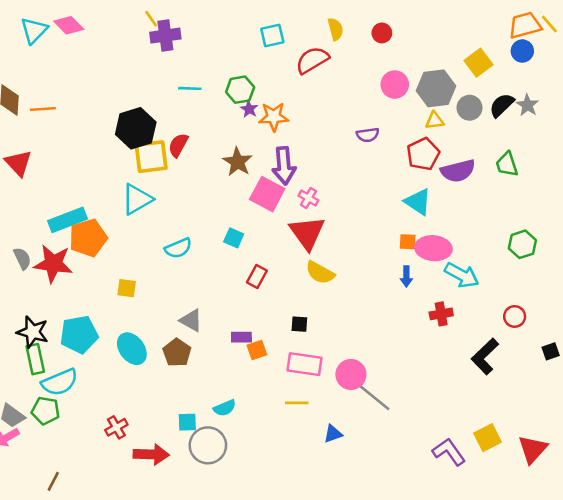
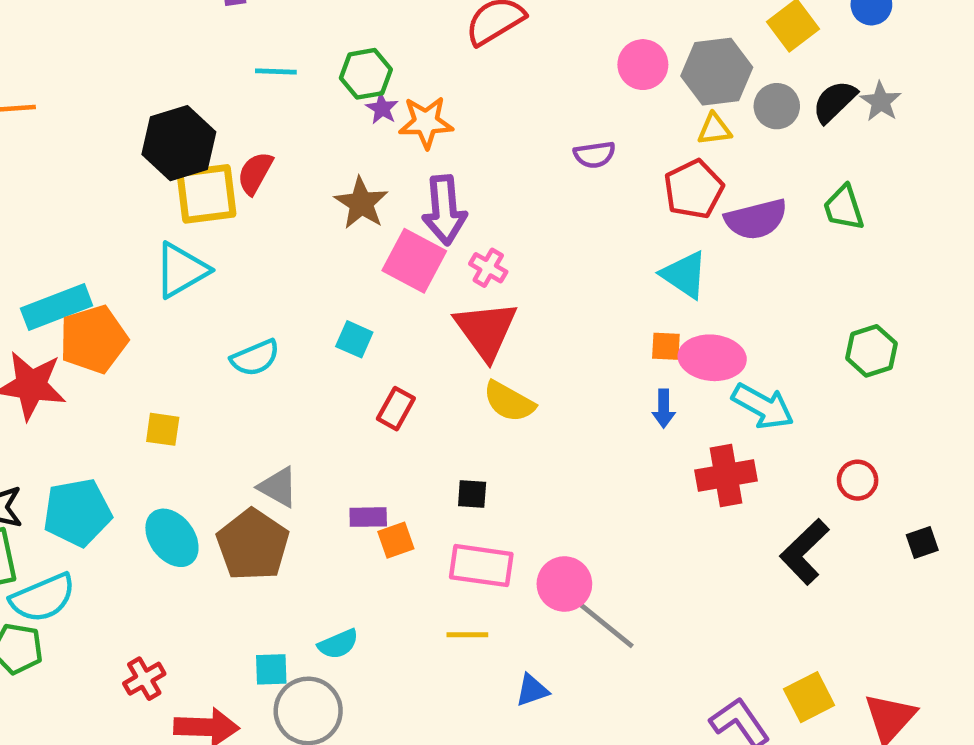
red cross: (441, 314) -> (726, 476), size x1.4
brown pentagon: (177, 353) -> (253, 545), size x1.4

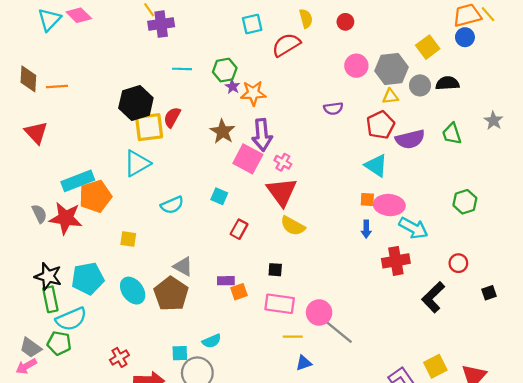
black semicircle: (834, 102) -> (447, 83), turned 40
gray star: (881, 102) -> (493, 121), moved
yellow line: (467, 635) -> (293, 337), moved

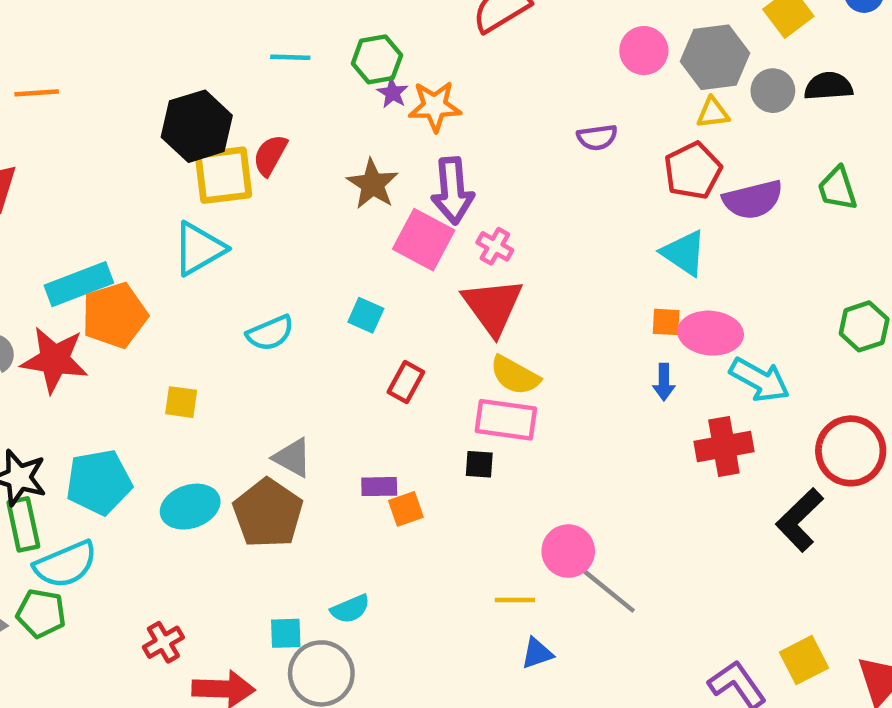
red circle: (458, 263) -> (851, 451), size x1.8
cyan ellipse: (133, 291) -> (190, 507), turned -72
pink rectangle: (280, 304) -> (506, 420), moved

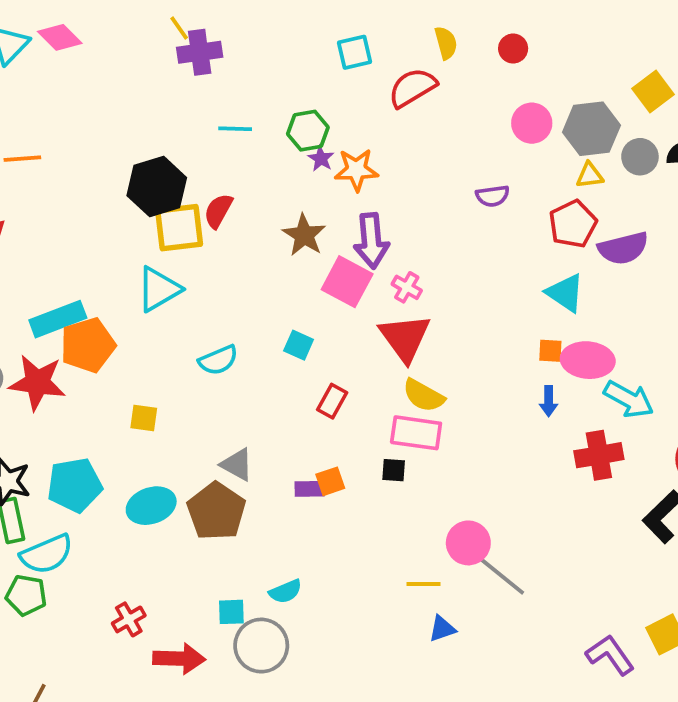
orange square: (406, 509) -> (330, 481), moved

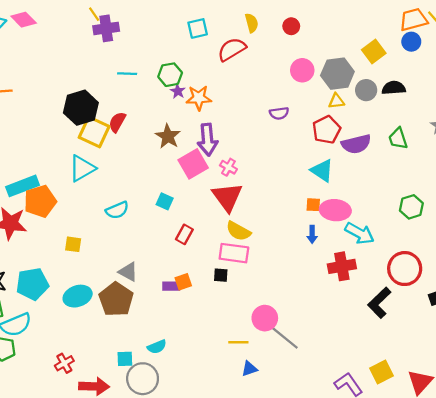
yellow square: (179, 228) -> (94, 132), turned 32
pink square: (347, 282) -> (193, 164), turned 32

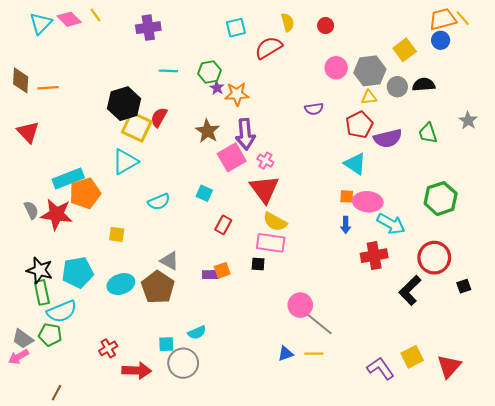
yellow line: (94, 14) -> (96, 15), moved
green hexagon: (411, 207) -> (441, 199), size x1.4
yellow line: (238, 342) -> (314, 354), moved

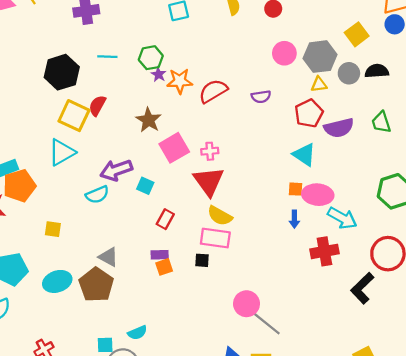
red semicircle: (269, 48) -> (213, 91), moved
black hexagon: (124, 104) -> (62, 72), moved
purple arrow: (245, 134) -> (116, 170), moved, turned 76
pink cross: (265, 161) -> (210, 151), turned -35
purple rectangle: (211, 275) -> (160, 255), moved

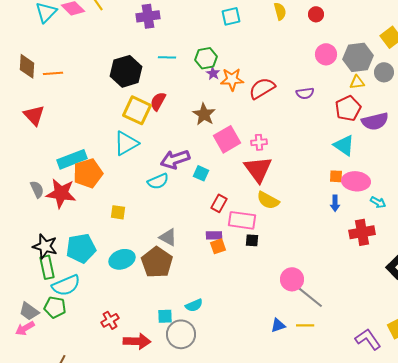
cyan arrow: (342, 218) -> (378, 202), size x0.6
pink rectangle: (215, 238) -> (242, 220), moved

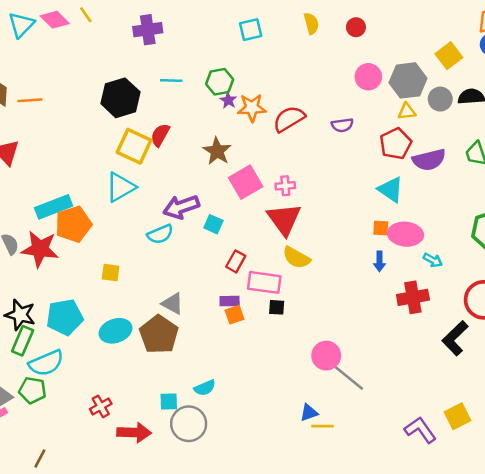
green rectangle: (47, 267) -> (23, 341), turned 35
yellow line: (305, 325) -> (322, 426), moved

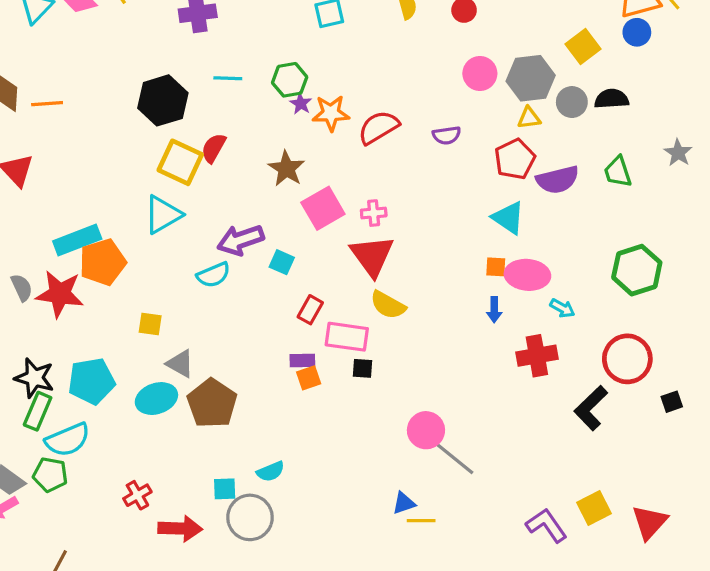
gray triangle: (173, 304) -> (180, 364), moved

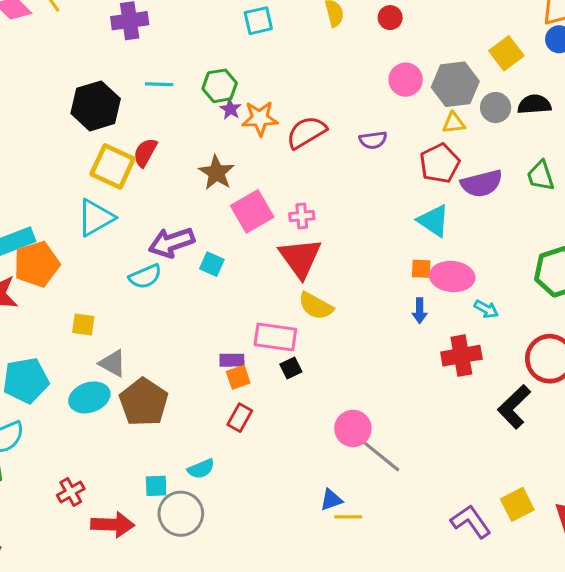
red rectangle: (310, 310) -> (240, 418), moved
black square: (363, 368) -> (291, 368), turned -30

